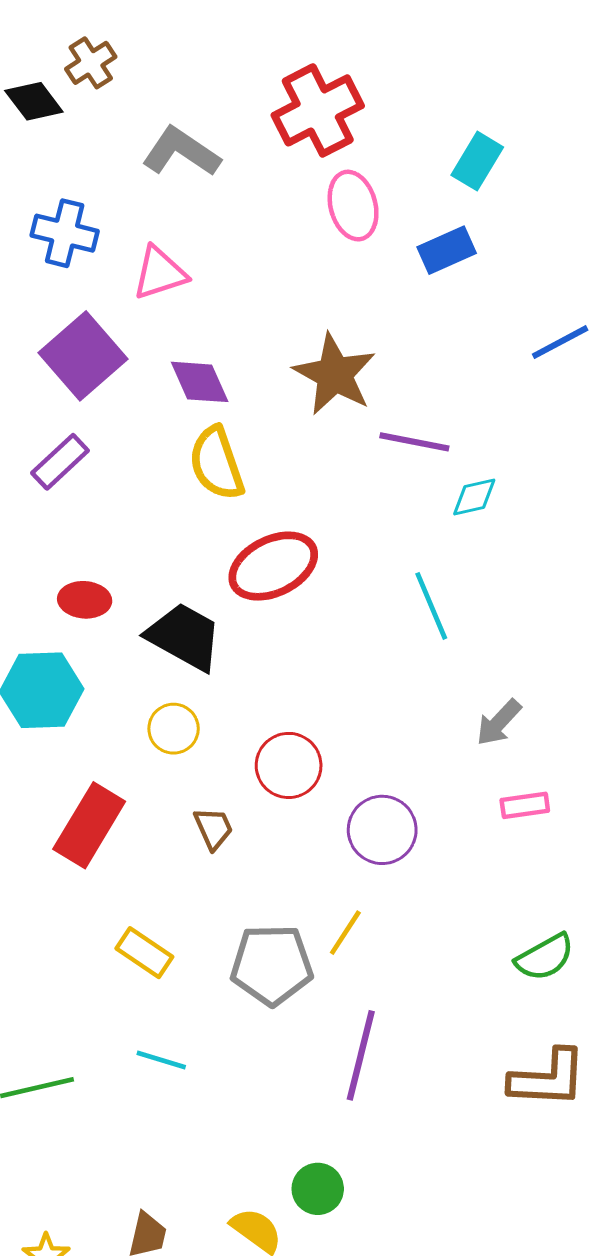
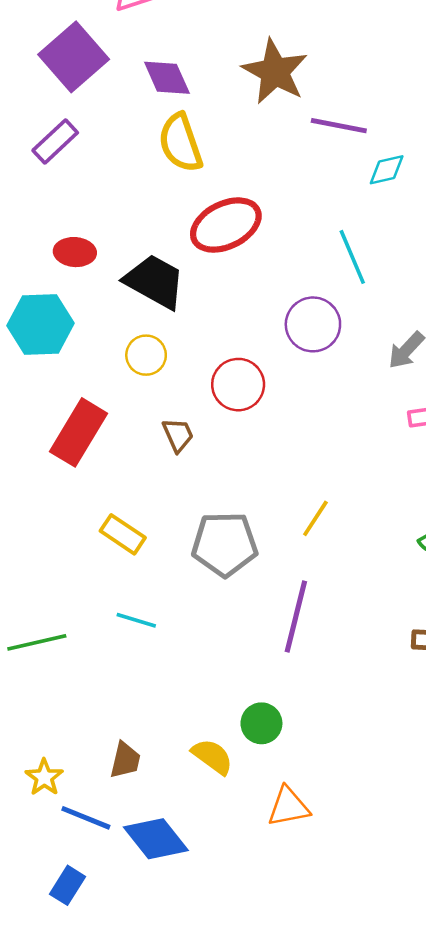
purple circle: (382, 830) -> (313, 324), moved
yellow line: (345, 933) -> (315, 518), moved

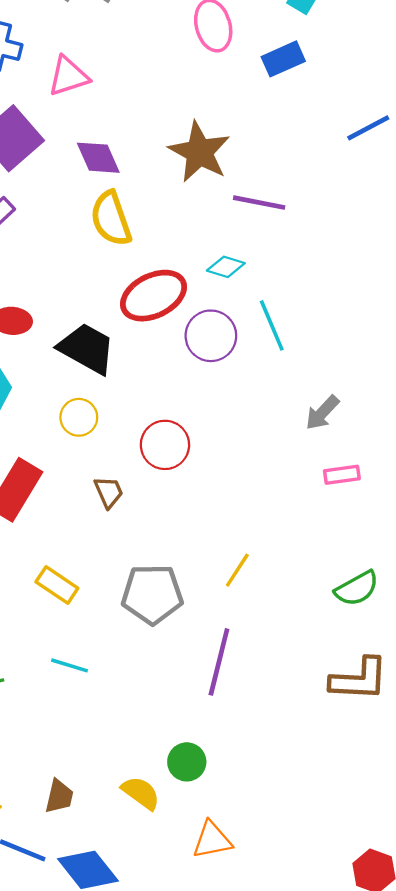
cyan diamond: (387, 170) -> (226, 267), moved, turned 30
purple circle: (313, 324) -> (211, 336), moved

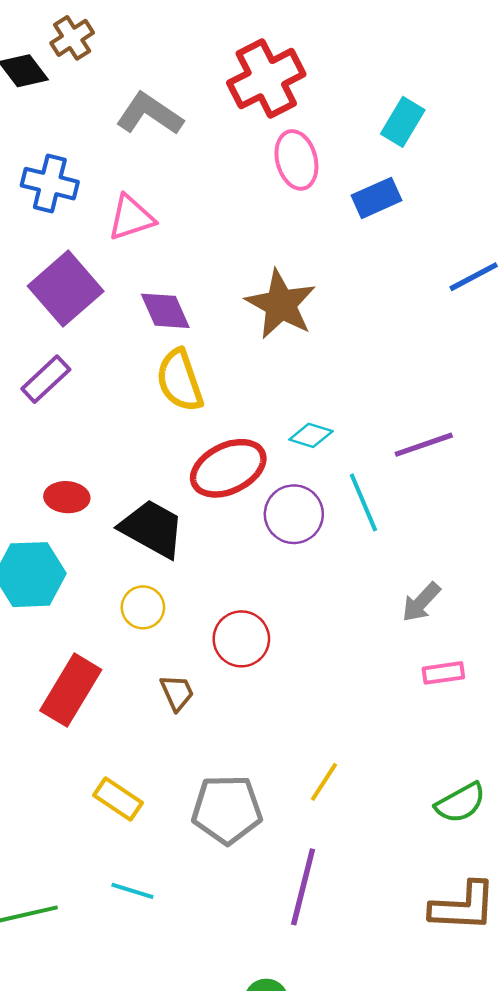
purple line: (259, 203) -> (424, 445), moved, turned -30

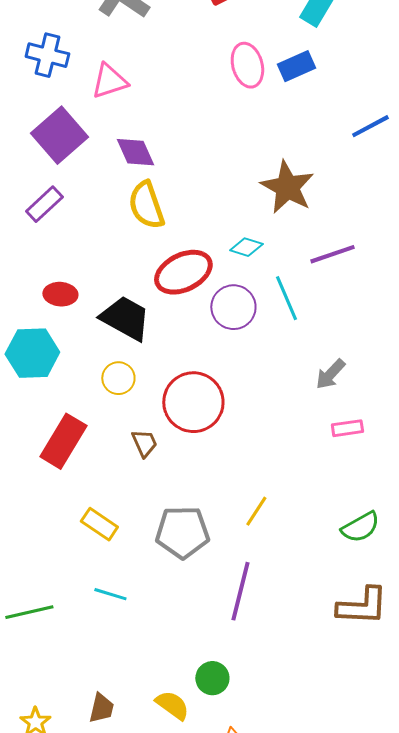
pink ellipse: (296, 160) -> (247, 65), moved
brown star: (281, 304) -> (287, 187), moved
red circle: (241, 639) -> (193, 402), size x1.4

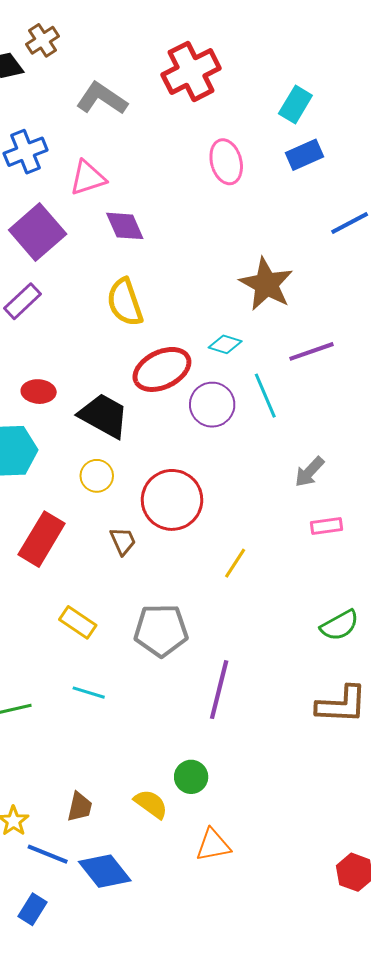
blue cross: (47, 55) -> (26, 152), turned -36
blue rectangle: (296, 66) -> (304, 155), moved
purple diamond: (135, 152) -> (125, 226), moved
yellow line: (256, 511) -> (235, 563), moved

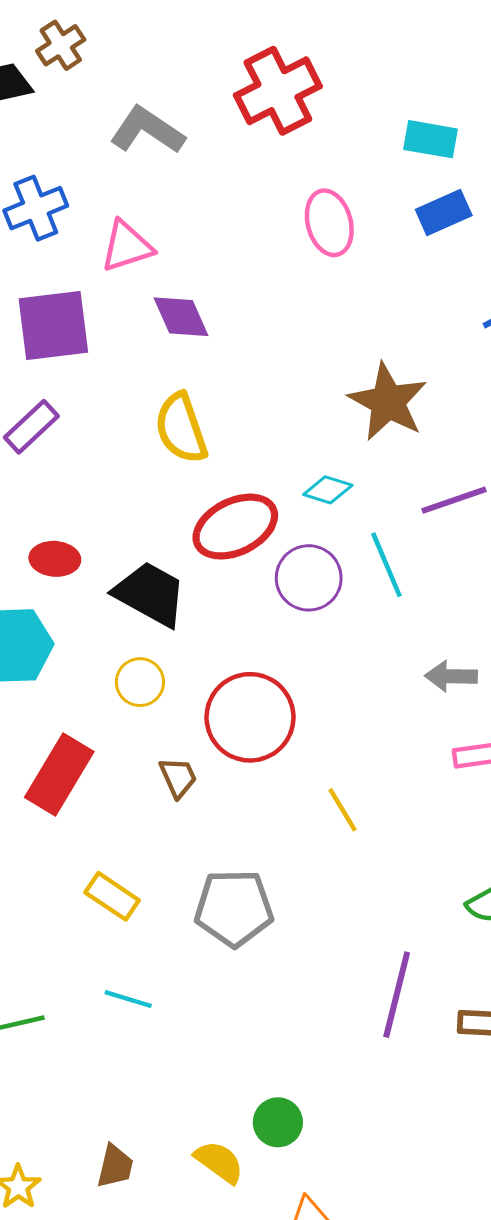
cyan rectangle: (295, 105) -> (430, 139), turned 69
purple square: (38, 232) -> (53, 326), turned 34
gray arrow: (309, 472) -> (451, 676), turned 48
yellow line: (235, 563) -> (342, 810), turned -64
purple line: (219, 690) -> (397, 995), moved

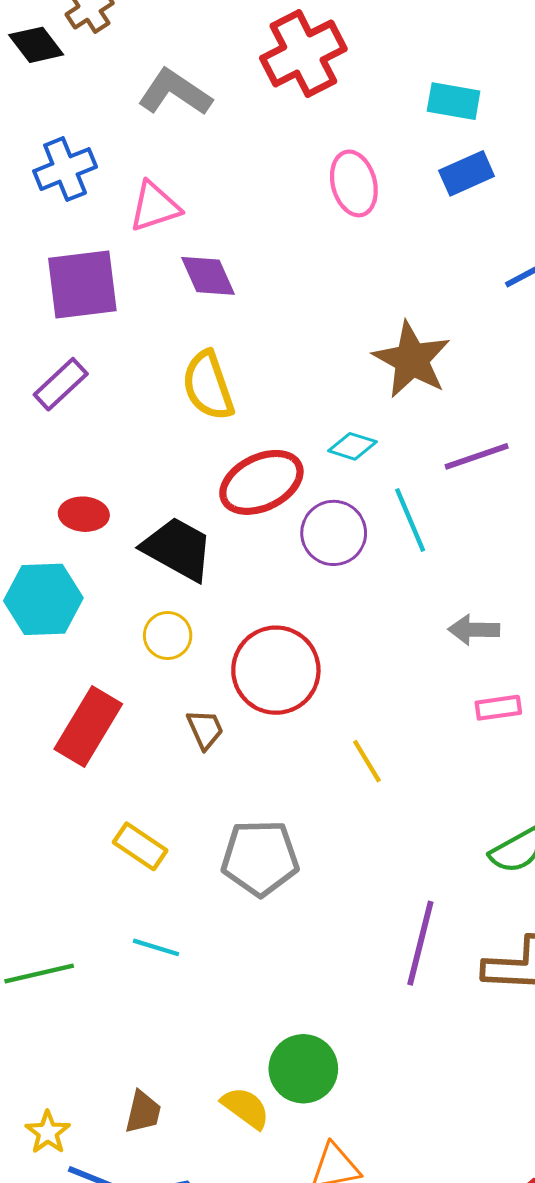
green circle: (278, 1122) -> (303, 1069), size x1.4

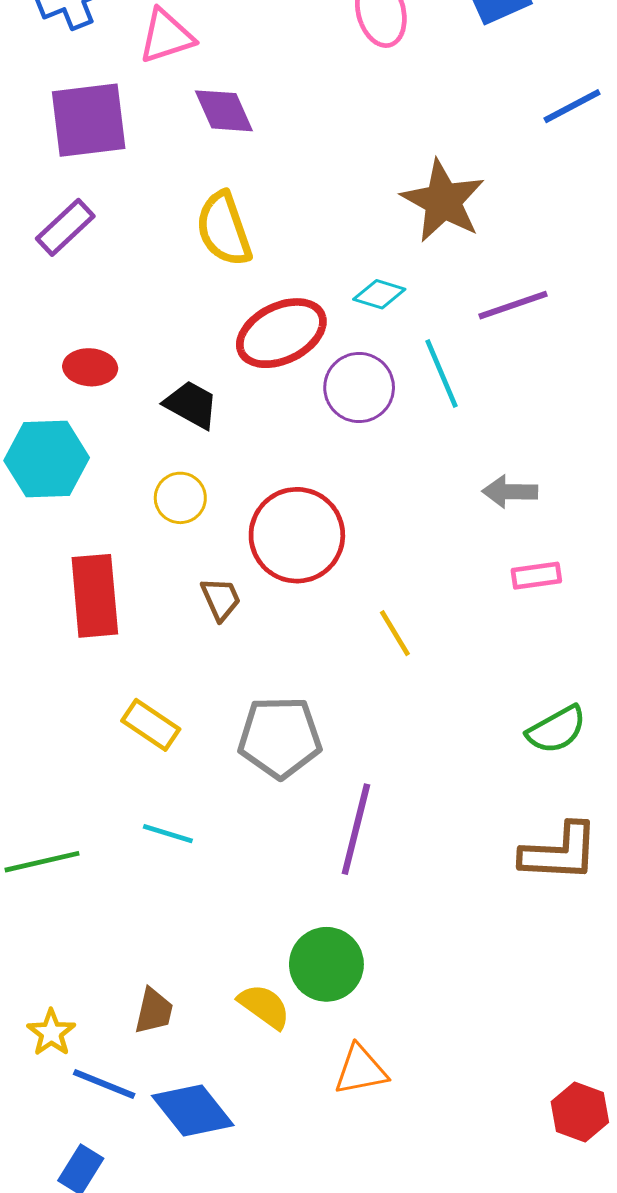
black trapezoid: (178, 549) -> (191, 405), size x0.7
red rectangle: (88, 726) -> (95, 596), turned -36
purple line: (420, 943) -> (356, 829), moved

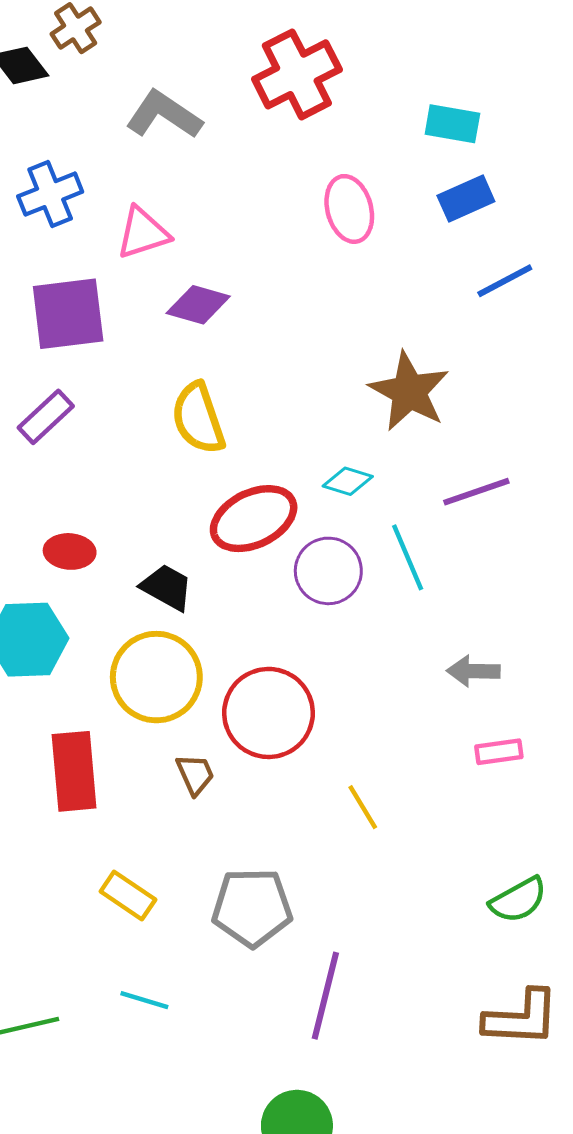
blue line: (572, 106) -> (505, 281), moved
purple diamond: (224, 111) -> (198, 305), turned -50
yellow circle: (180, 498) -> (156, 677), size x1.8

